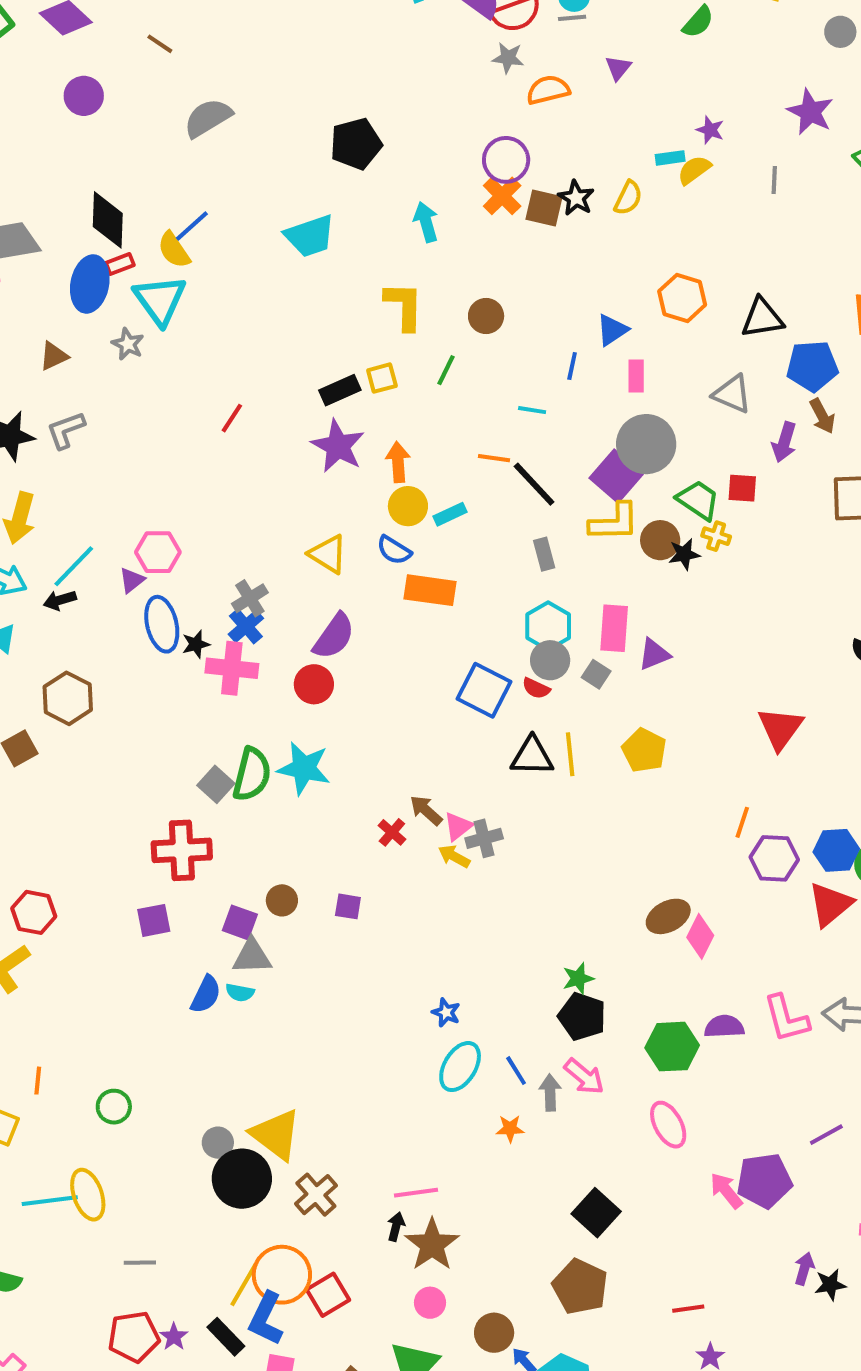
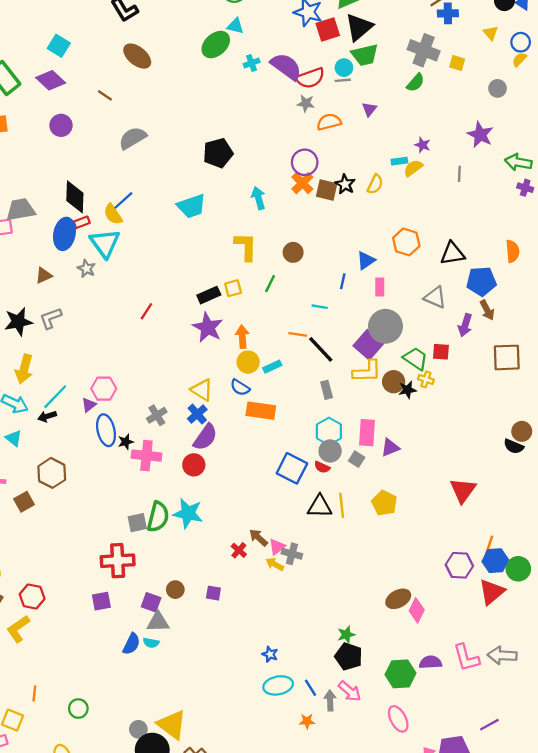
blue cross: (246, 626) -> (197, 414), moved
gray square: (216, 784) -> (137, 523), turned 36
orange line: (742, 822) -> (489, 545), moved
gray cross: (484, 838) -> (292, 554), turned 30
cyan ellipse: (460, 1067) -> (278, 685), turned 48

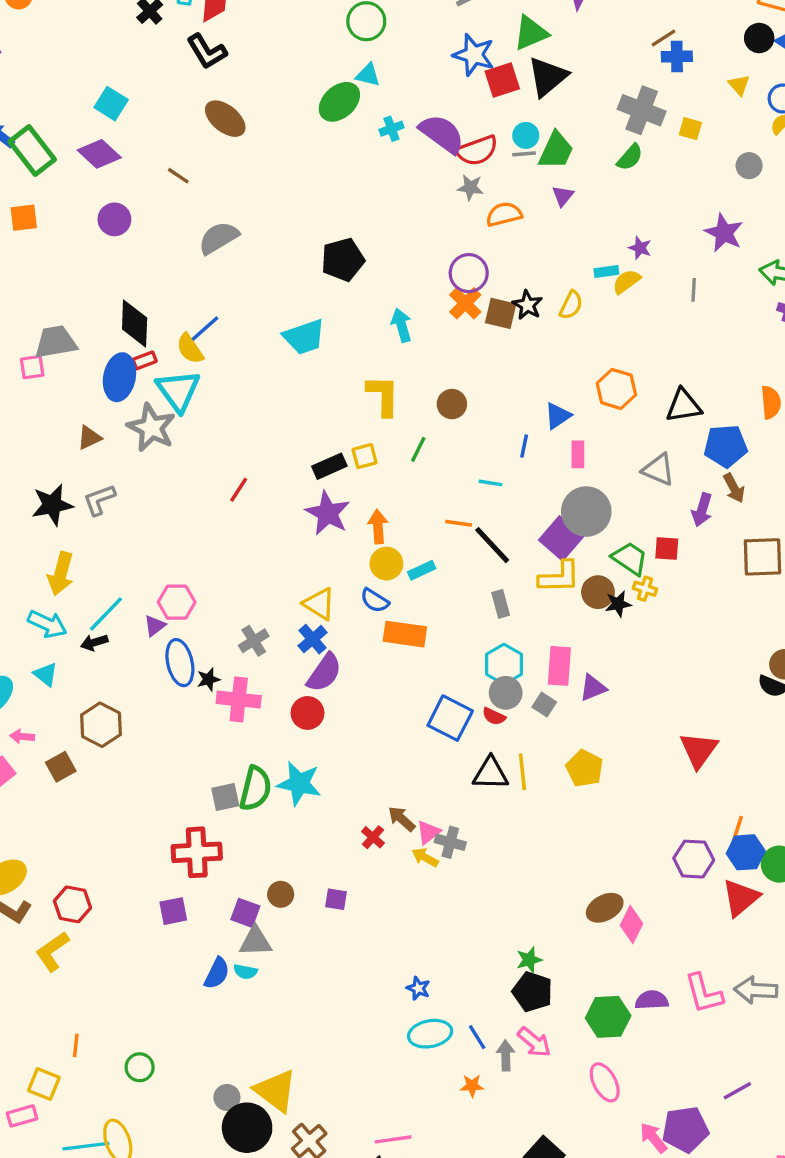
green trapezoid: (365, 55) -> (556, 151), moved, turned -52
gray star: (86, 269) -> (151, 428), size x1.8

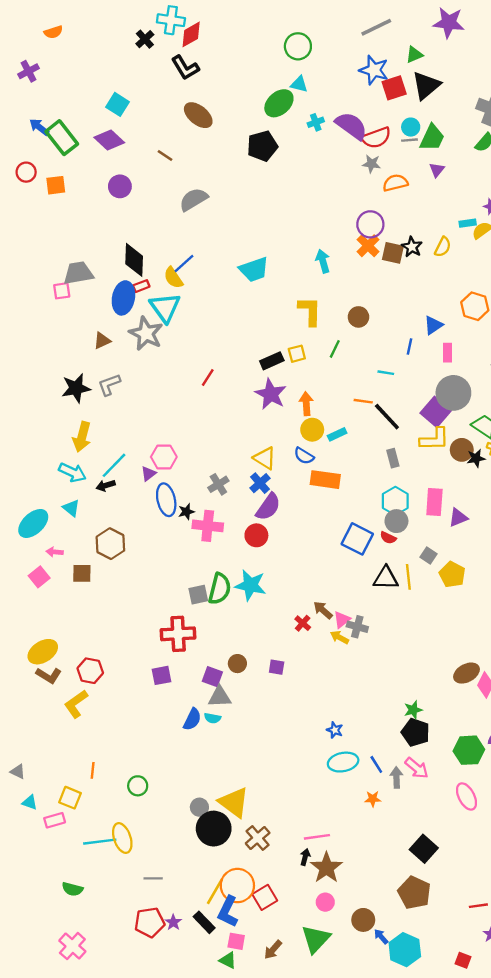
green triangle: (531, 33) -> (414, 55), size x0.7
black pentagon: (343, 260) -> (262, 146), moved
gray square: (544, 705) -> (429, 556), moved
brown square: (61, 767) -> (82, 573), turned 30

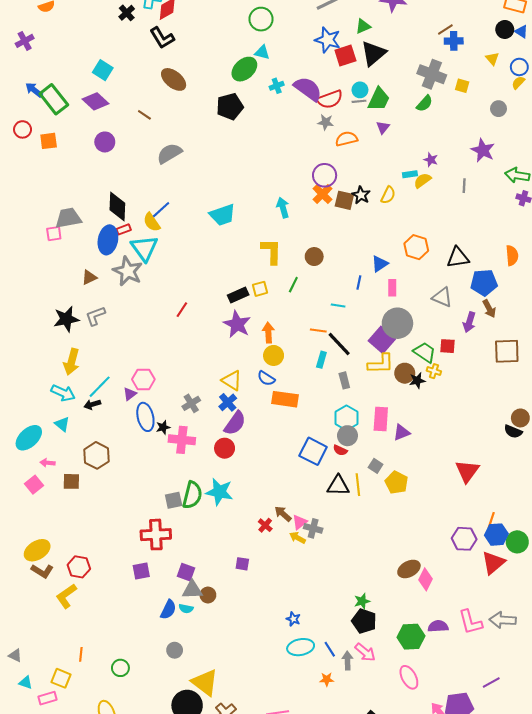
cyan rectangle: (337, 434) -> (321, 360), moved, turned -49
brown circle: (237, 664) -> (208, 595), moved
gray circle: (199, 807) -> (175, 650), moved

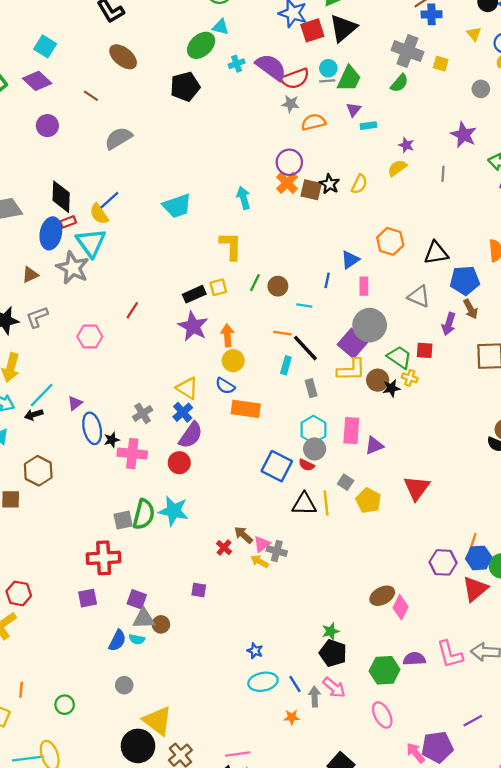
cyan rectangle: (410, 174) -> (368, 126), moved
brown circle: (314, 257) -> (278, 286), moved
pink hexagon: (143, 379) -> (90, 337), moved
red triangle: (467, 471) -> (417, 488), moved

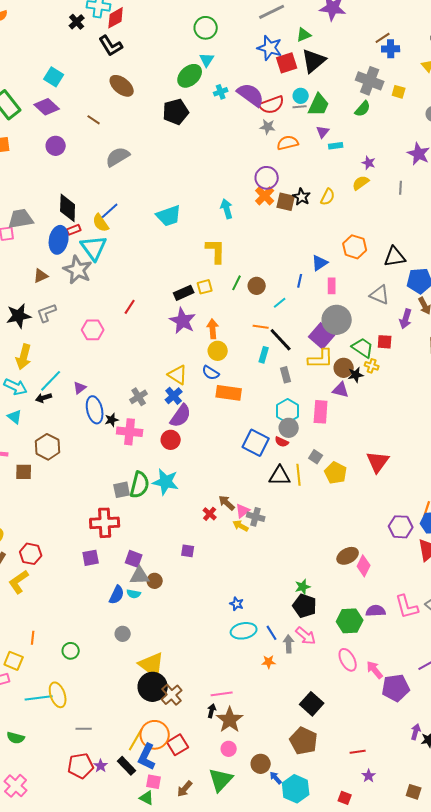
cyan triangle: (221, 27) -> (207, 60), turned 49
cyan line: (304, 306) -> (280, 303), turned -48
purple triangle: (374, 446) -> (341, 390), moved, turned 36
black circle: (138, 746) -> (153, 687), moved
pink arrow: (415, 753) -> (375, 670), moved

